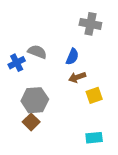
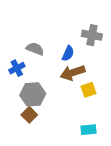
gray cross: (90, 24) -> (92, 35), moved
blue cross: (17, 63) -> (17, 68), moved
brown arrow: (77, 77) -> (73, 73), size x1.5

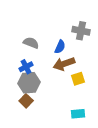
blue cross: (17, 68) -> (26, 67), moved

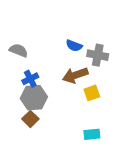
gray cross: (81, 31) -> (98, 55), moved
gray semicircle: (31, 43) -> (18, 50), moved
blue semicircle: (60, 47) -> (74, 46), moved, turned 88

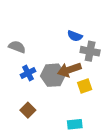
blue semicircle: (74, 46) -> (75, 36), moved
gray hexagon: (34, 98) -> (53, 75), moved
cyan rectangle: (92, 134) -> (75, 124), moved

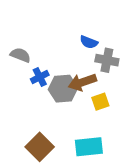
blue cross: (28, 73) -> (40, 77), moved
brown square: (28, 110) -> (40, 147), moved, size x1.5
cyan rectangle: (75, 124) -> (89, 147), size x1.5

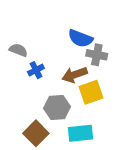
blue semicircle: (89, 42) -> (80, 38), size x1.5
gray hexagon: (63, 89) -> (57, 108), moved
yellow square: (100, 102) -> (91, 92), size x1.5

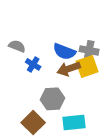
blue semicircle: (80, 38) -> (64, 52), moved
blue cross: (36, 70) -> (33, 64), turned -32
yellow square: (91, 92) -> (87, 67), moved

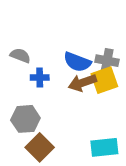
blue cross: (33, 64) -> (40, 77), turned -32
gray hexagon: (52, 99) -> (25, 119), moved
cyan rectangle: (74, 123) -> (104, 147), moved

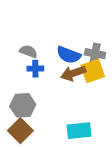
gray semicircle: (20, 55) -> (28, 51), moved
brown square: (40, 147) -> (20, 131), moved
cyan rectangle: (104, 147) -> (79, 131), moved

